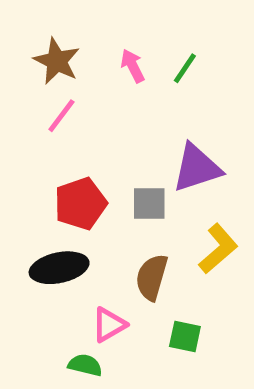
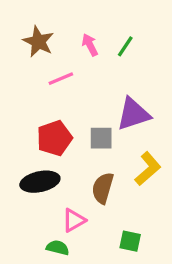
pink line: (61, 116) -> (61, 79), moved, turned 30
green square: (185, 337) -> (130, 241), moved

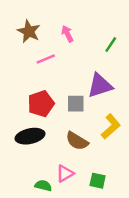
green line: (125, 46) -> (111, 45), moved
brown semicircle: (103, 188) -> (77, 141), turned -75
pink triangle: (74, 220) -> (65, 173), moved

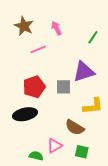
yellow L-shape: (111, 127) -> (93, 106), turned 35
brown semicircle: (77, 141) -> (75, 127), moved

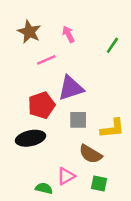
purple triangle: (84, 72) -> (71, 88), moved
gray square: (64, 87) -> (78, 120), moved

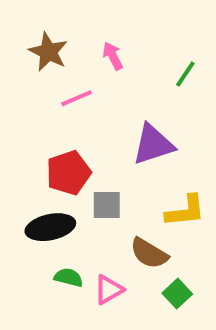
purple triangle: (71, 88) -> (153, 145), moved
gray square: (78, 120) -> (107, 205), moved
green square: (99, 183) -> (177, 294), moved, turned 35
green semicircle: (44, 188) -> (68, 277), moved

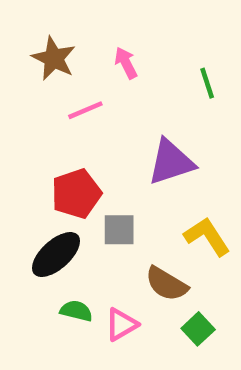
green line: (185, 74) -> (207, 83), turned -52
yellow L-shape: (185, 211) -> (207, 236), turned -117
black ellipse: (50, 227) -> (56, 255), turned -30

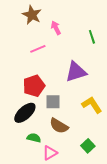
brown star: (54, 58) -> (32, 15), moved
brown semicircle: (166, 284) -> (59, 126), moved
pink triangle: (121, 324) -> (50, 153), moved

